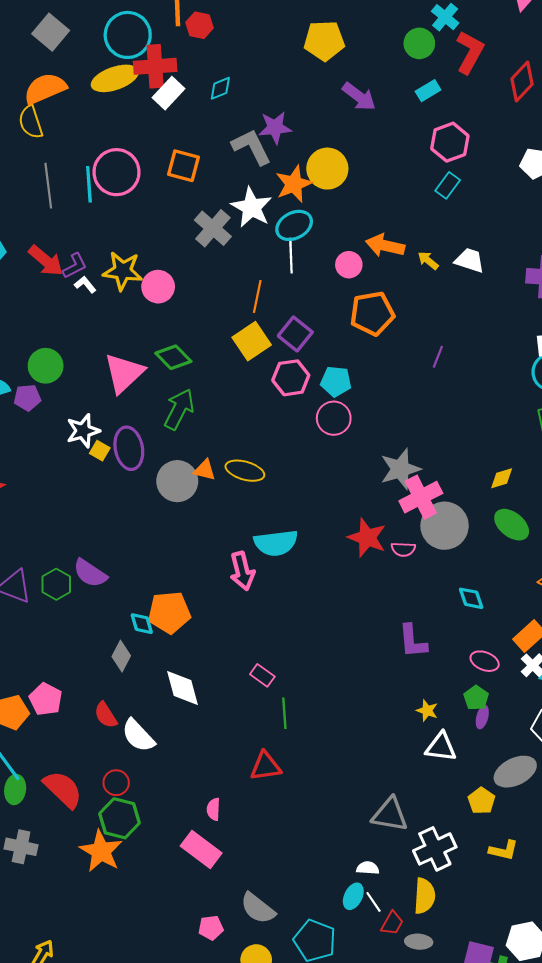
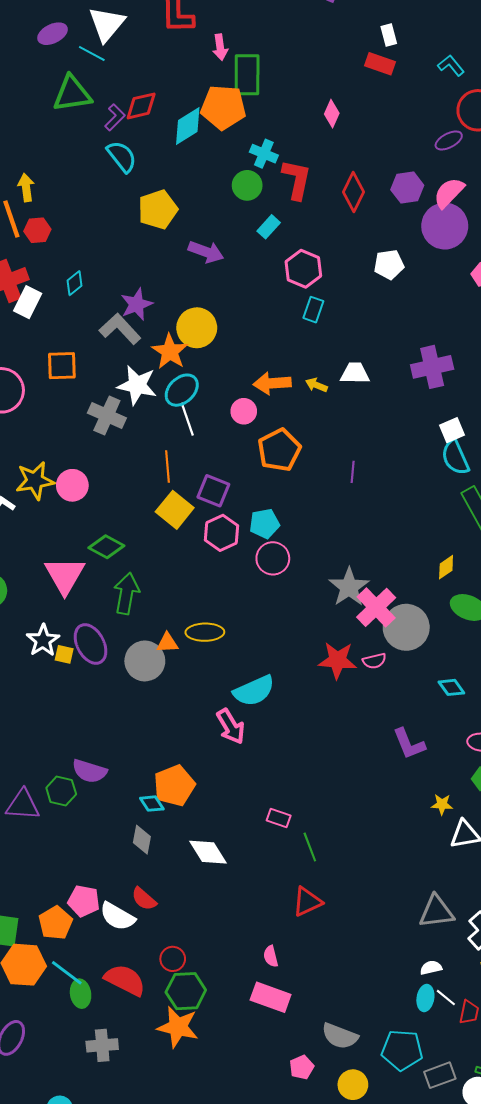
white semicircle: (138, 736) -> (117, 916), moved

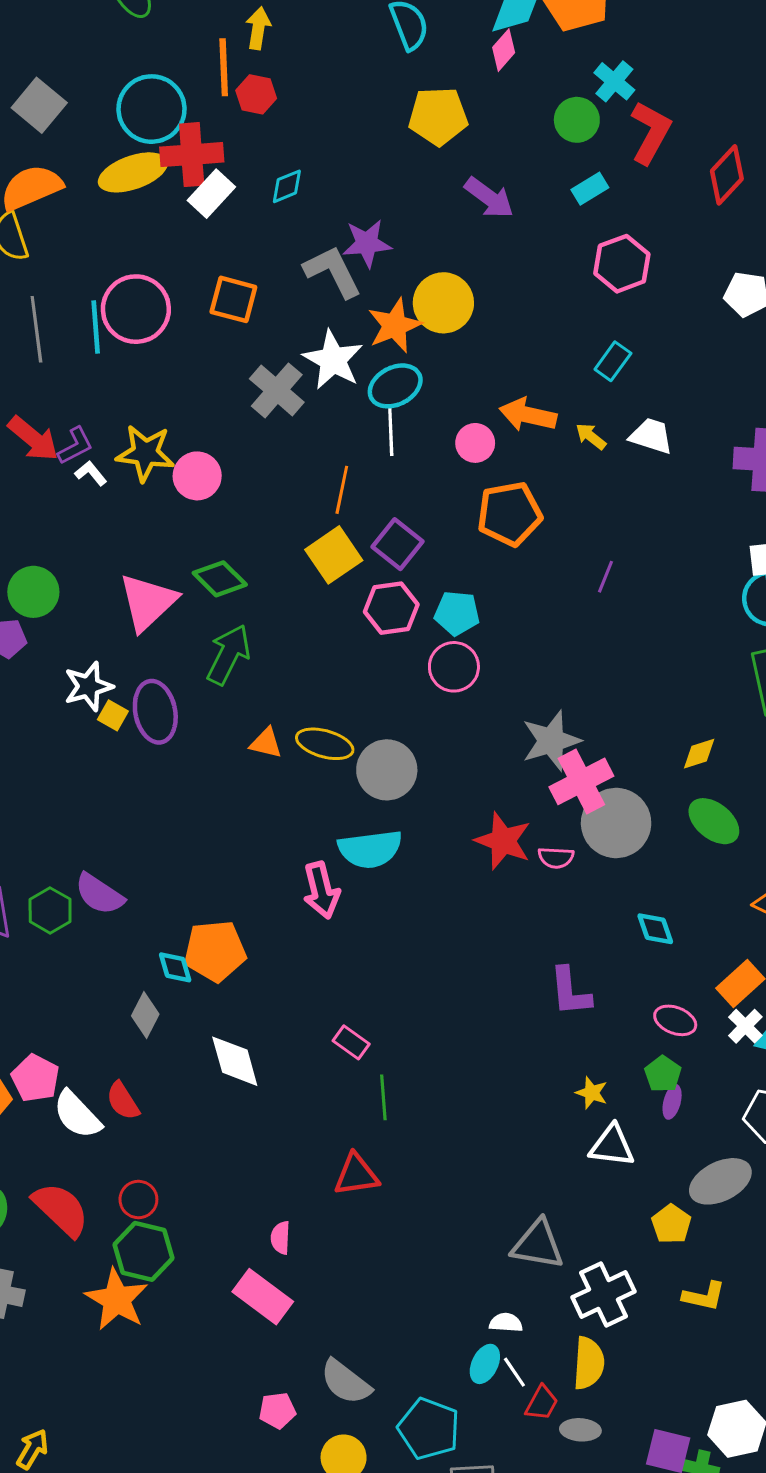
pink diamond: (332, 114) -> (504, 50), moved
cyan rectangle: (313, 310) -> (613, 361), moved
gray circle: (145, 661) -> (387, 770), moved

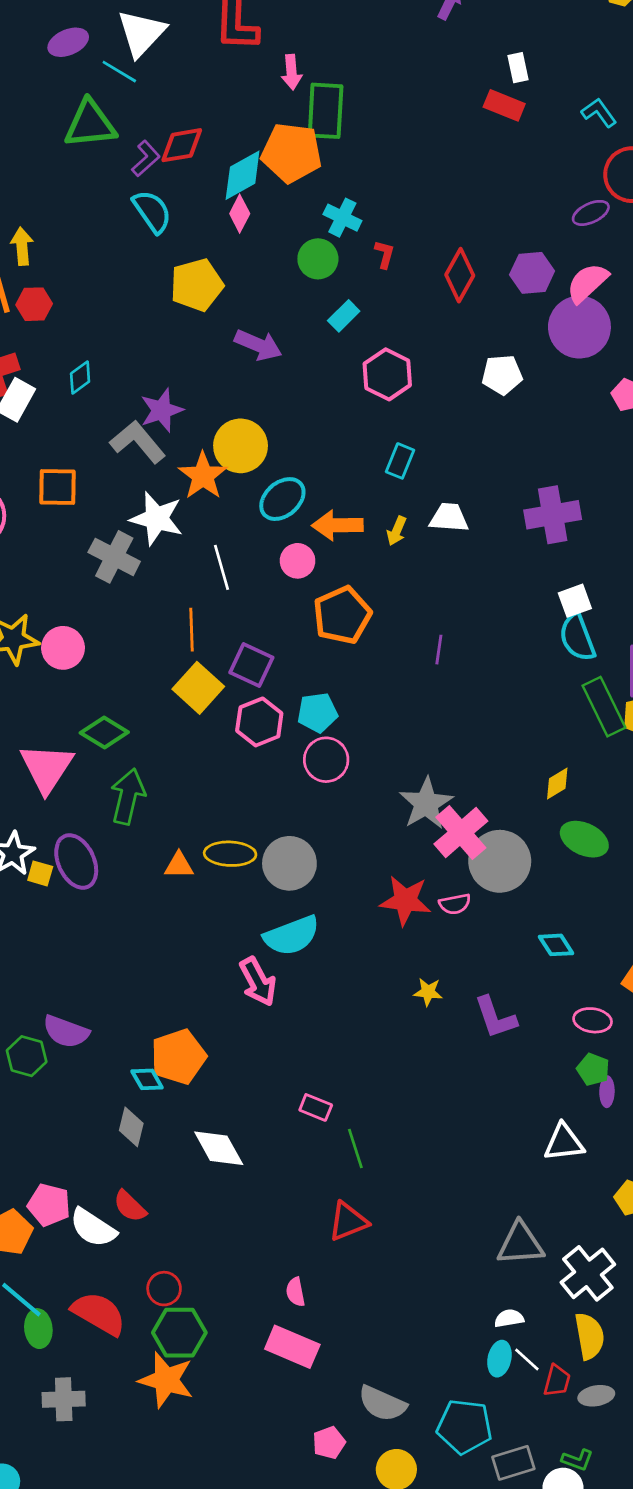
red L-shape: (651, 132) -> (385, 254), size x0.5
cyan ellipse: (395, 386) -> (282, 499), moved
yellow arrow: (591, 436) -> (397, 531), turned -92
yellow star: (592, 1093) -> (428, 992), moved

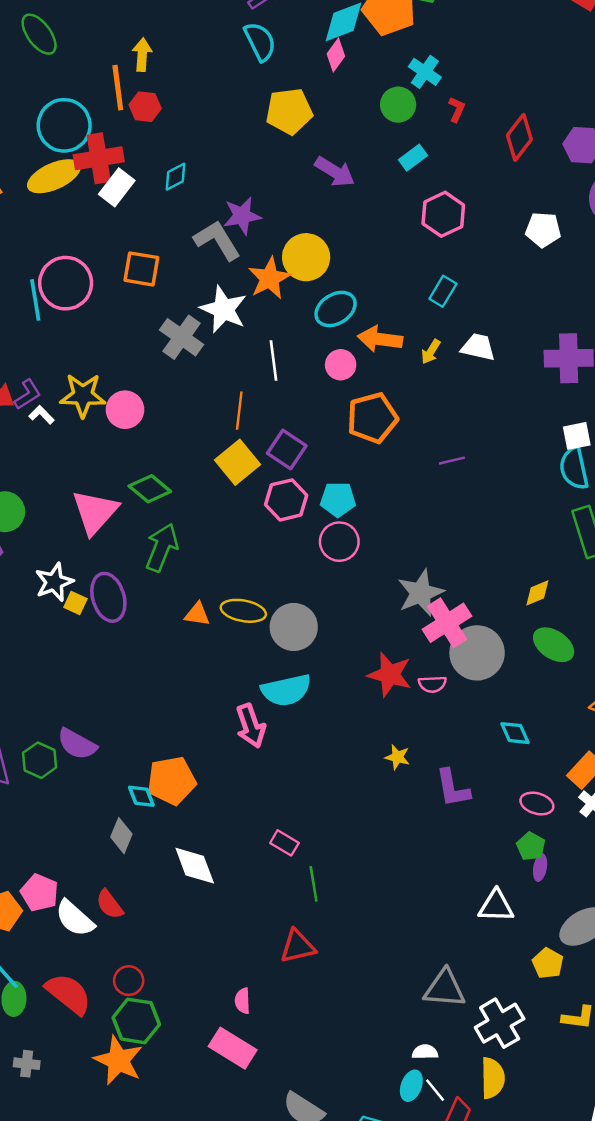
purple line: (439, 650) -> (452, 461), turned 60
gray cross: (64, 1399) -> (27, 1064), size x0.7

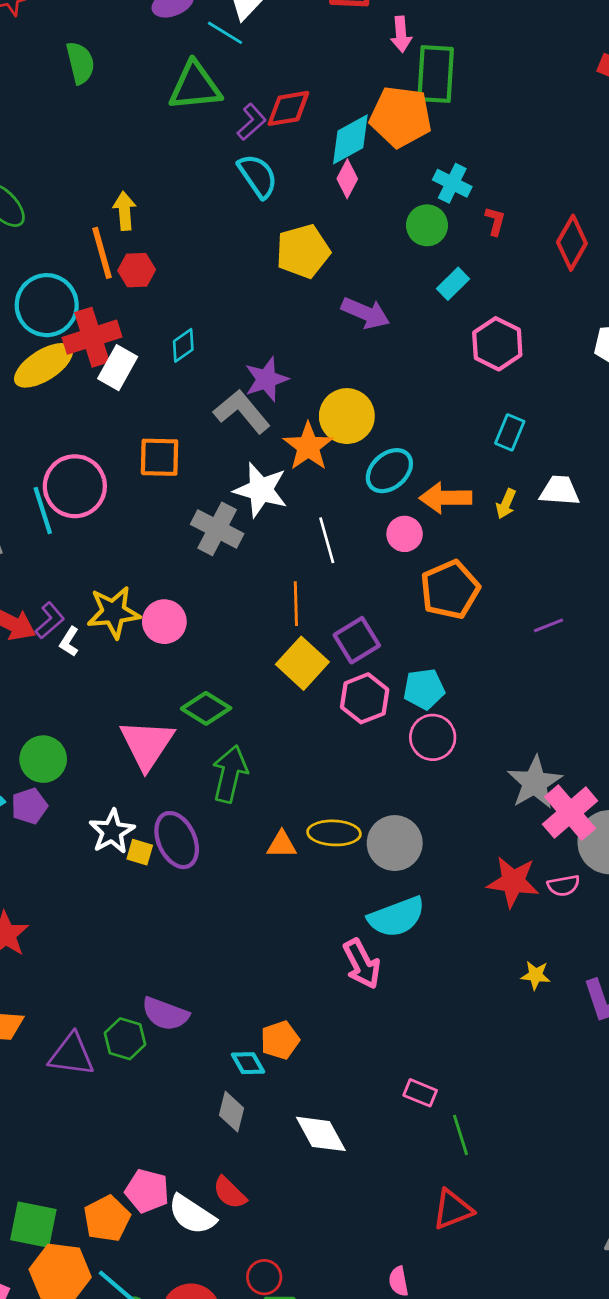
white L-shape: (42, 415) -> (69, 642), turned -95
purple square: (287, 449) -> (357, 640), turned 33
orange pentagon: (172, 781) -> (280, 1040), size x0.7

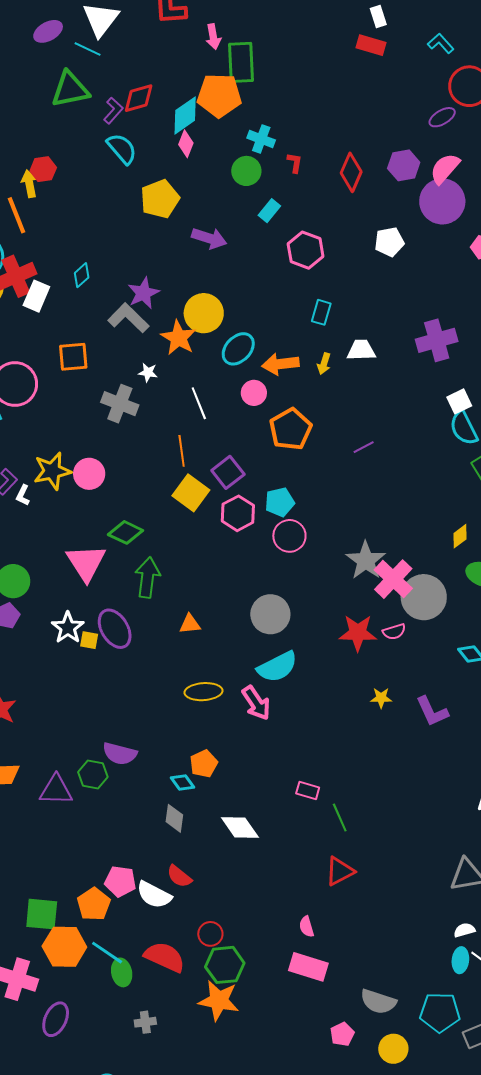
red hexagon: (137, 270) -> (43, 169), moved
white star: (261, 490) -> (148, 372), size x0.5
yellow ellipse: (334, 833) -> (203, 692), moved

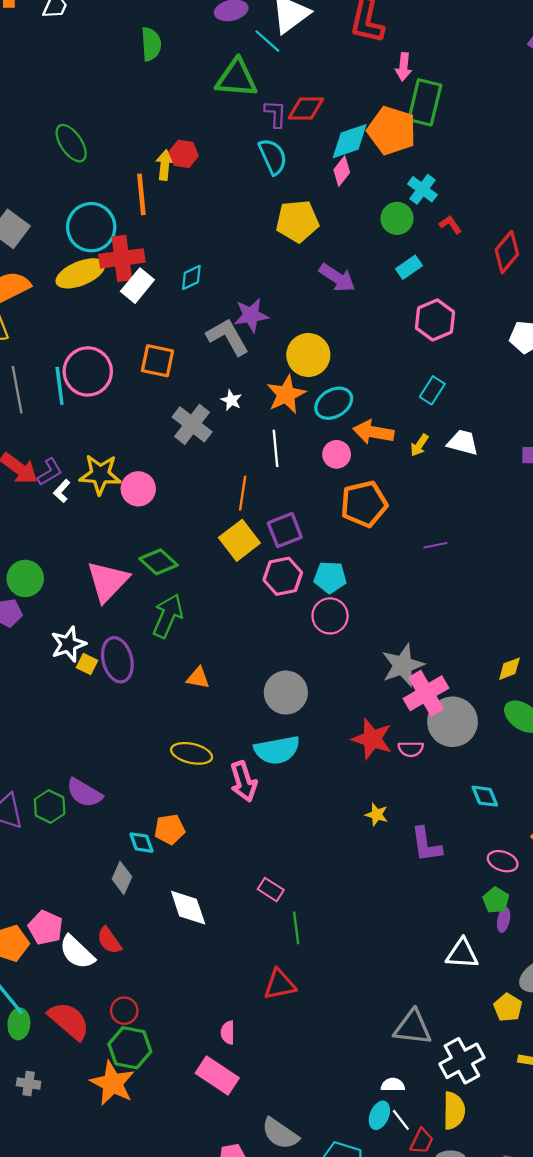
purple L-shape: (113, 111) -> (276, 114), turned -56
red L-shape: (295, 163) -> (450, 225), turned -60
orange star: (179, 338) -> (286, 394), moved

